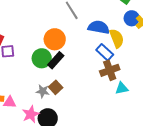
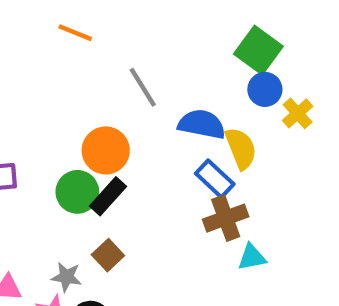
blue circle: (132, 18) -> (265, 89), moved
gray star: (43, 91) -> (66, 277), moved

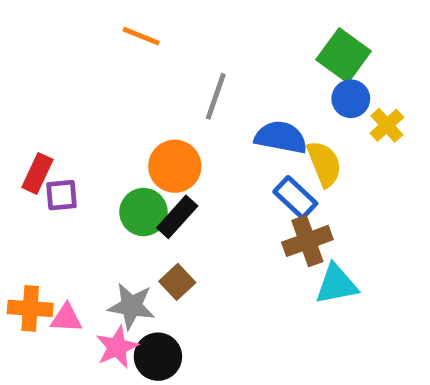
gray line: (143, 87) -> (216, 96), turned 51
cyan triangle: (252, 257) -> (336, 284), size x1.4
gray star: (66, 277) -> (131, 306), size x1.4

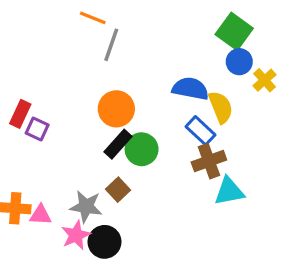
gray line: (216, 96) -> (111, 45), moved
purple square: (62, 195) -> (37, 129), turned 30
green circle: (143, 212) -> (142, 149), moved

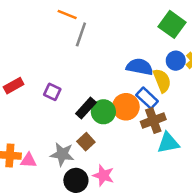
blue circle: (239, 62) -> (176, 61), moved
orange circle: (116, 109) -> (126, 107), moved
red rectangle: (20, 114) -> (14, 86), turned 36
purple square: (37, 129) -> (52, 92), moved
pink star: (76, 235) -> (103, 175), moved, turned -30

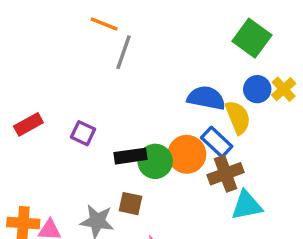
black rectangle: (86, 108) -> (131, 156), turned 40
brown square: (86, 142) -> (131, 204), turned -35

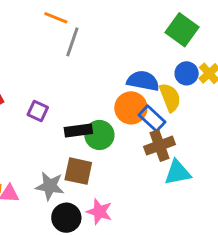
orange circle: (187, 154) -> (131, 108), moved
brown square: (131, 204) -> (78, 171), size x1.4

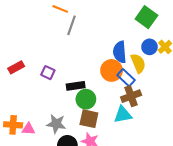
blue semicircle: (143, 81) -> (120, 52), turned -105
green circle: (99, 135) -> (86, 99), moved
brown square: (78, 171) -> (89, 119), moved
cyan triangle: (178, 173) -> (123, 115), moved

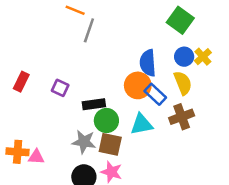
yellow semicircle: (138, 63) -> (183, 83), moved
red rectangle: (16, 67) -> (21, 82), turned -35
brown cross: (131, 96) -> (182, 117), moved
cyan triangle: (123, 115) -> (142, 124), moved
gray star: (56, 124) -> (84, 142), moved

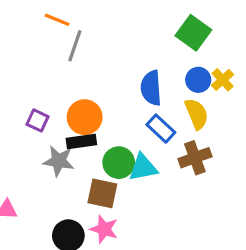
orange circle: (138, 85) -> (85, 117), moved
green circle: (106, 121) -> (119, 163), moved
gray star: (84, 142) -> (59, 161), moved

